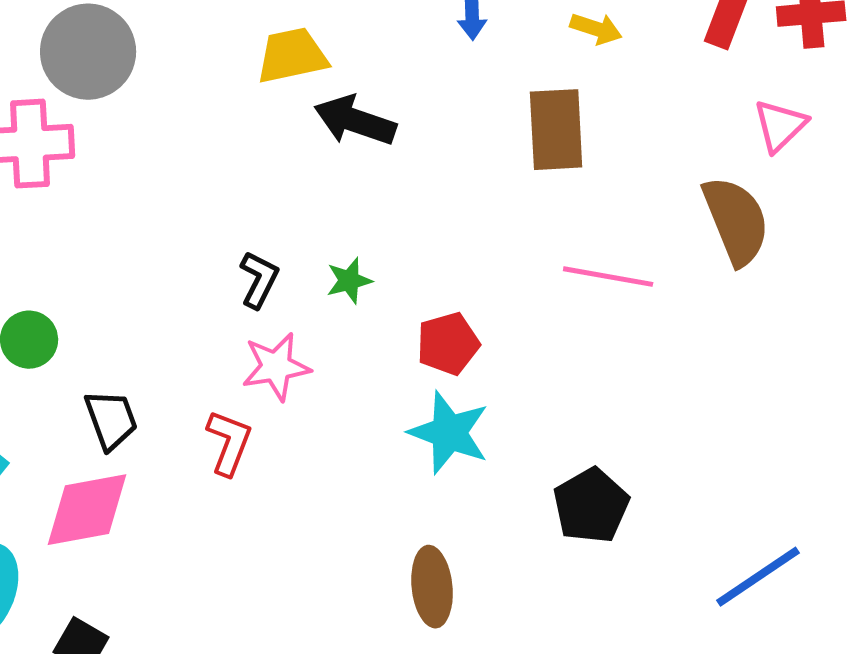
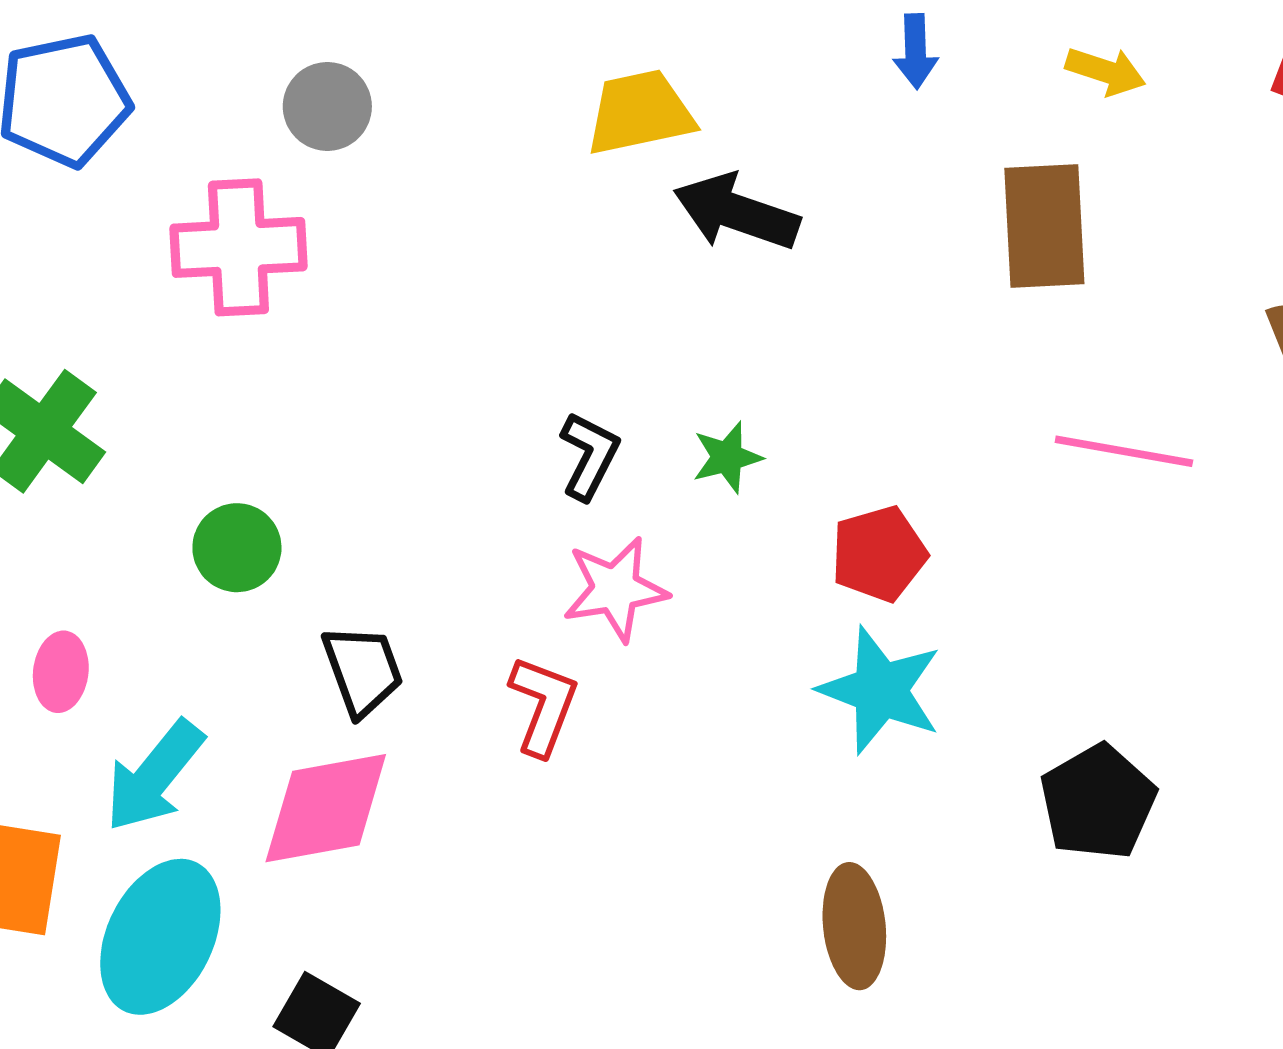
gray circle: (88, 52) -> (327, 106), size x0.6

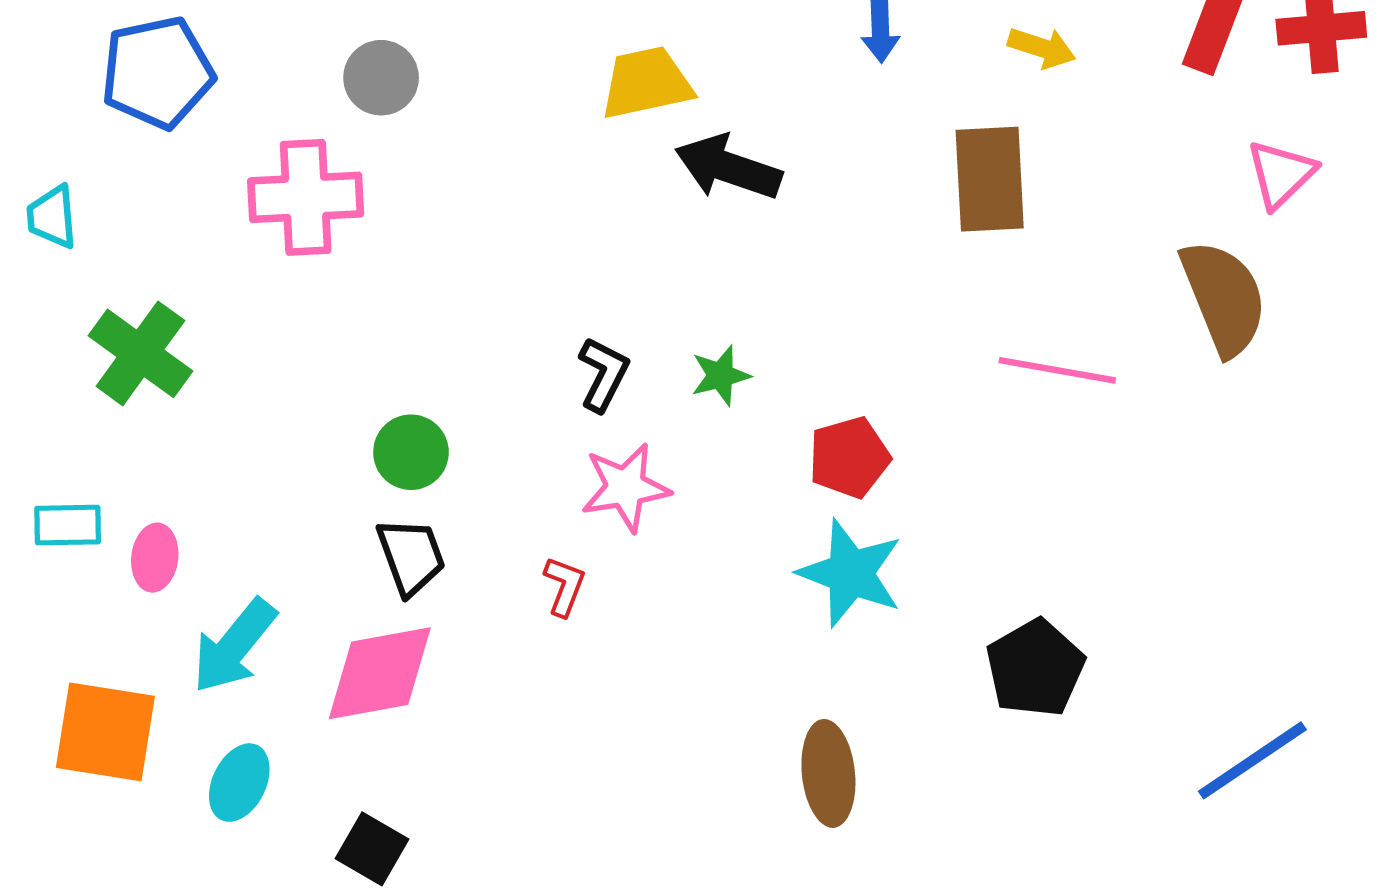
green circle: (237, 548) -> (411, 452), moved
red L-shape: (543, 705) -> (564, 586), size x0.7
cyan ellipse: (160, 937) -> (239, 783), size x0.6

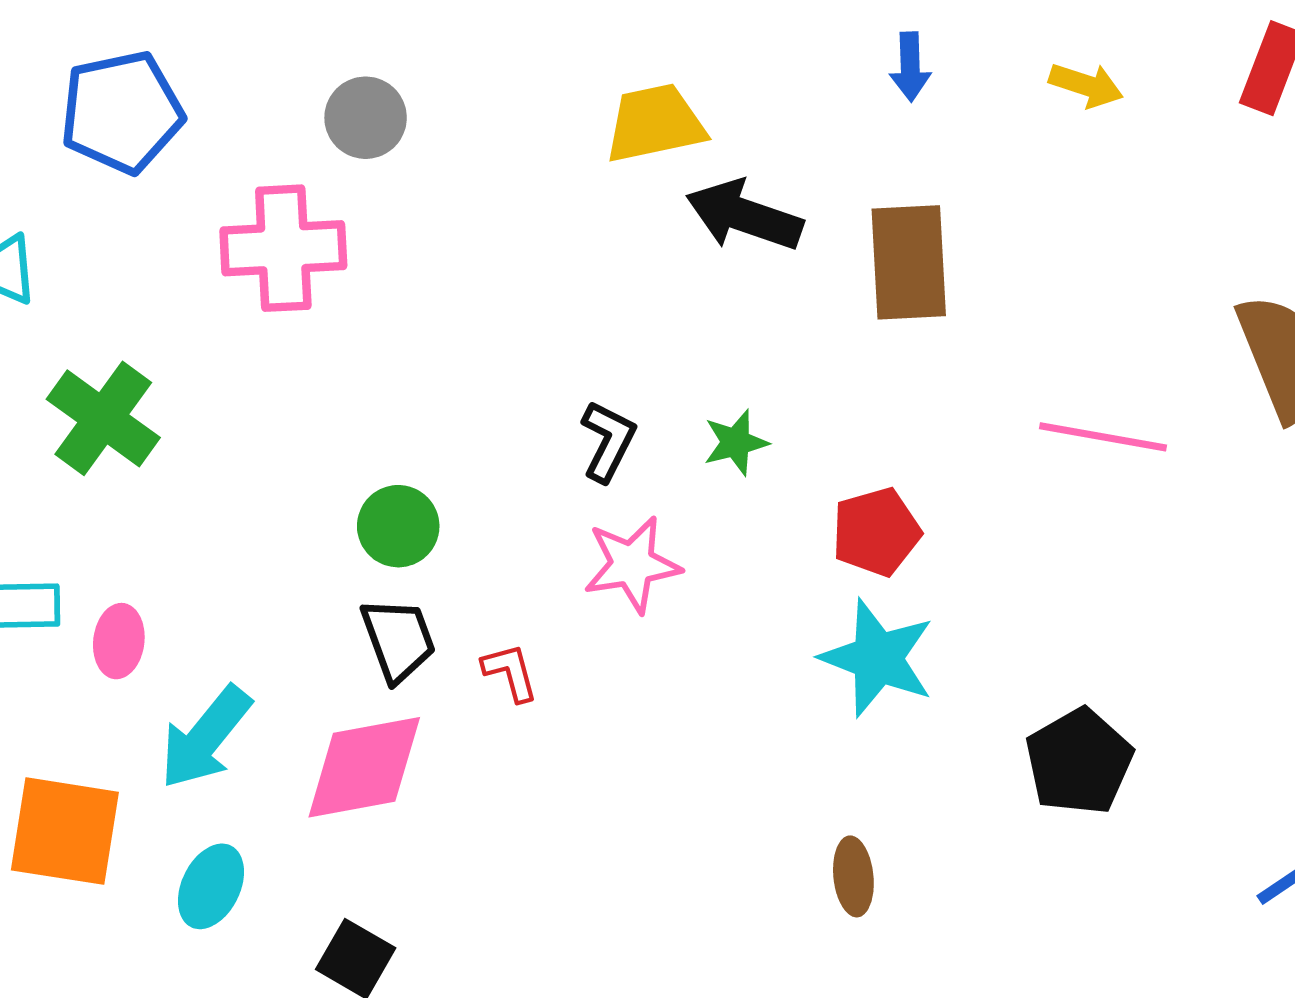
brown rectangle: (990, 179) -> (909, 262), moved
red L-shape: (564, 586) -> (510, 672), moved, turned -36
brown ellipse: (828, 773) -> (853, 876), size x0.7

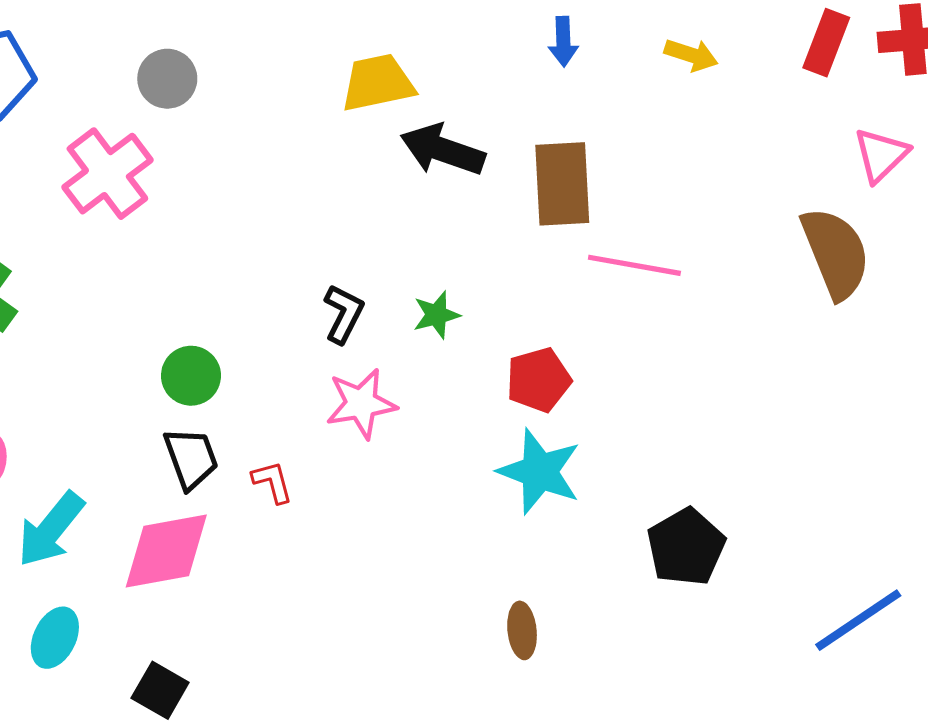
pink cross: (283, 248) -> (107, 174), turned -34
pink line: (1103, 437) -> (634, 265), moved

